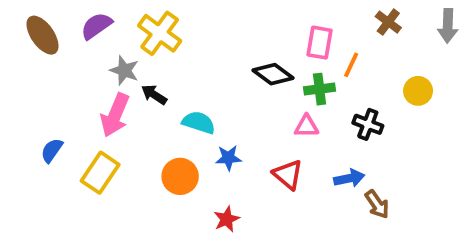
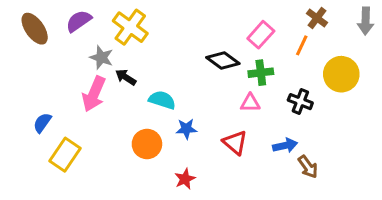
pink rectangle: (319, 43) -> (261, 35), turned 32
orange line: (351, 65) -> (302, 45), moved
yellow circle: (418, 91) -> (341, 74), size x1.5
yellow rectangle: (100, 173) -> (65, 155), moved

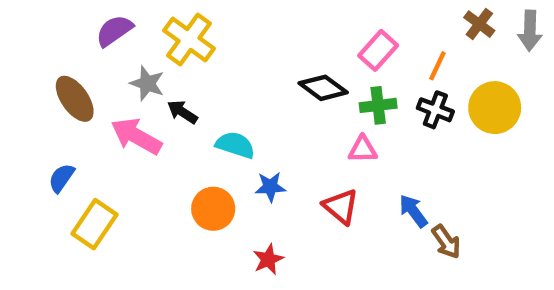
brown cross: (317, 18) -> (479, 24), moved
brown ellipse: (35, 29) -> (75, 99), moved
pink arrow: (94, 94) -> (136, 136), turned 96
black cross: (300, 102) -> (435, 110), moved
blue arrow: (285, 146) -> (413, 211), turned -115

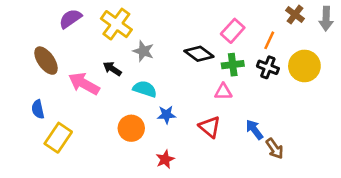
gray star: (147, 83) -> (143, 51), moved
blue semicircle: (61, 178) -> (38, 109), turned -48

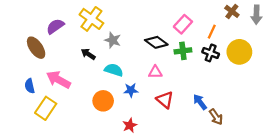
purple semicircle: (70, 19) -> (55, 26), moved
pink arrow: (84, 84) -> (58, 80), moved
pink triangle: (223, 92) -> (155, 72), moved

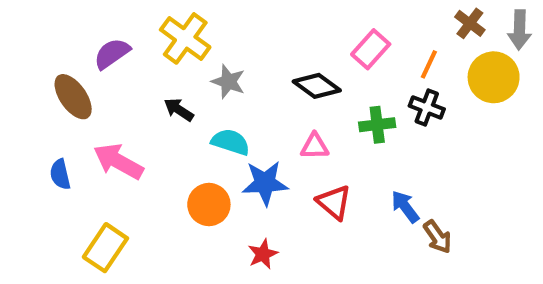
green cross: (183, 51) -> (377, 125), moved
yellow circle: (239, 52) -> (494, 77), moved
blue star: (131, 90) -> (265, 183), size x1.5
yellow rectangle: (46, 108) -> (105, 248), moved

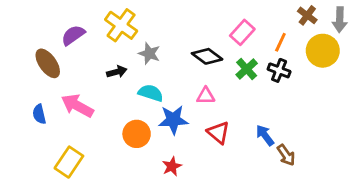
black arrow: (179, 110) -> (117, 72), turned 132
green cross: (377, 125) -> (247, 69), moved, turned -35

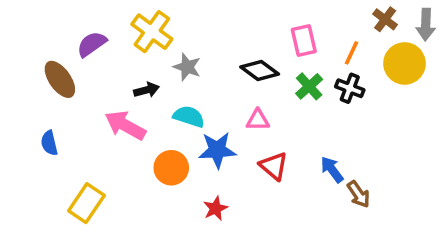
pink rectangle: (242, 32) -> (304, 40), turned -55
pink arrow: (77, 106) -> (125, 125), moved

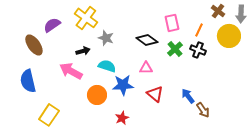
blue semicircle: (49, 143) -> (28, 81), size x1.6

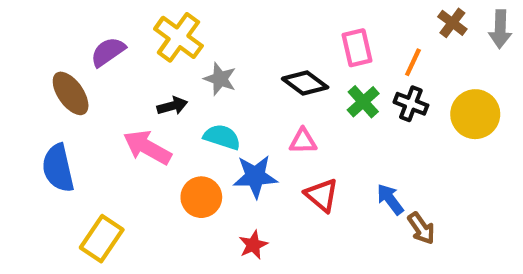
yellow circle: (229, 36) -> (475, 114), moved

